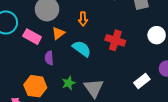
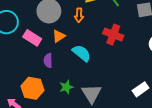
orange arrow: (83, 19) -> (79, 15), moved
red cross: (115, 40) -> (113, 35), moved

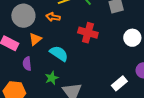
orange arrow: (79, 15) -> (53, 17), turned 104
green star: (66, 87) -> (52, 78), moved

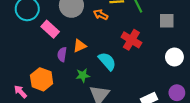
orange triangle: (35, 39) -> (80, 46), moved
cyan semicircle: (59, 54) -> (107, 61), moved

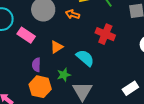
purple semicircle: (62, 54) -> (36, 65), moved
orange hexagon: (42, 79) -> (40, 87), moved

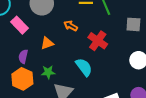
orange arrow: (72, 14) -> (71, 26), moved
cyan semicircle: (85, 58) -> (84, 67), moved

